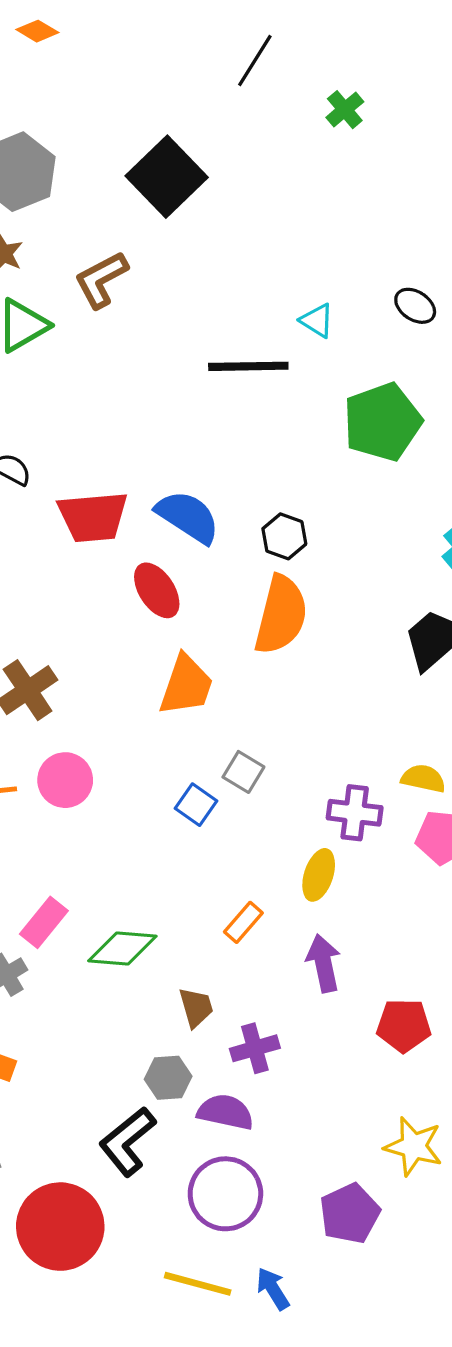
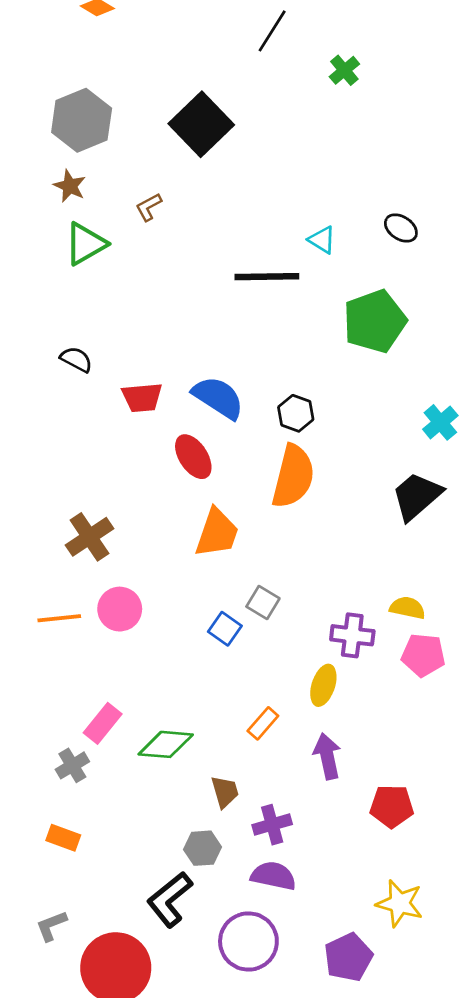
brown L-shape: (101, 280) -> (149, 207), size x0.6
red trapezoid: (93, 517) -> (142, 398), size x0.7
purple semicircle: (225, 1112) -> (273, 876), moved

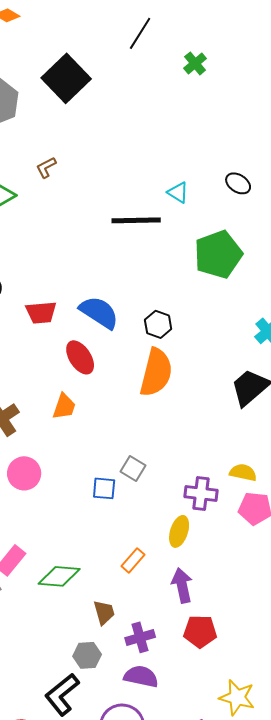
black square: (201, 124) -> (66, 78), moved
orange trapezoid: (217, 533) -> (64, 406), moved, size x0.7
blue square: (225, 629) -> (104, 488), turned -30
red pentagon: (392, 806) -> (200, 631), moved

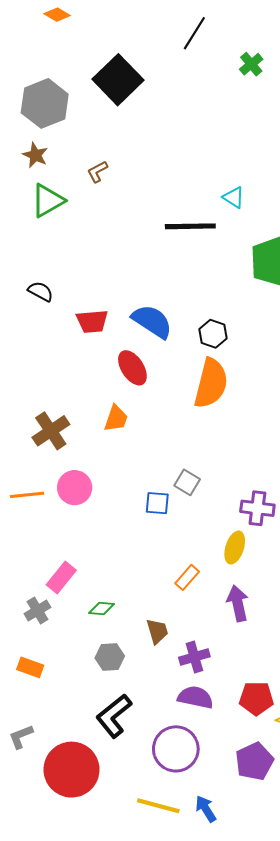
green diamond: (59, 576) -> (101, 608), moved, size x0.6
red pentagon: (200, 631) -> (256, 698), moved
gray hexagon: (87, 655) -> (110, 657), moved

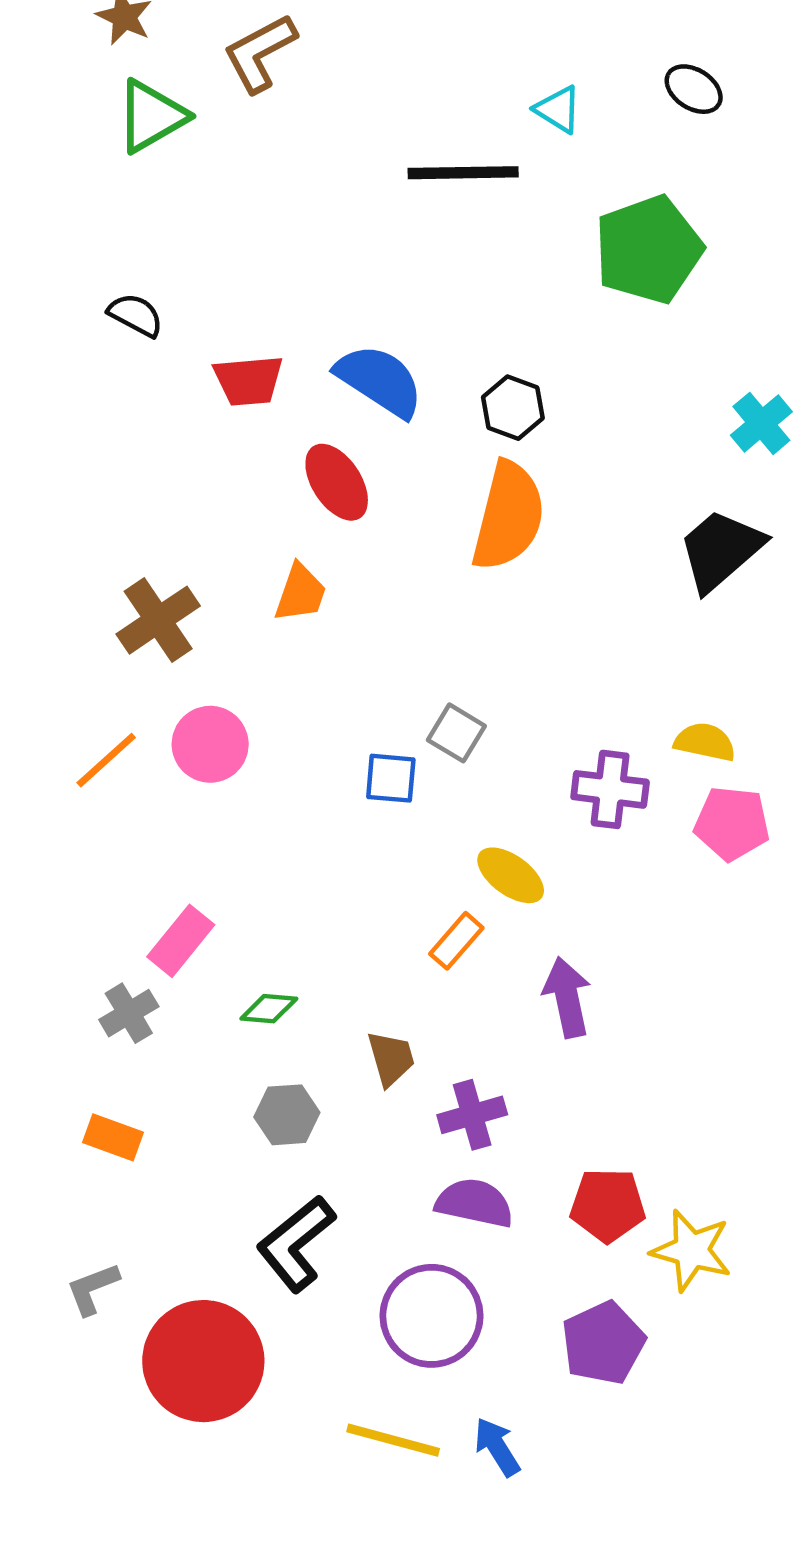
brown L-shape: (97, 172) -> (260, 53), size x1.6
orange line: (27, 495) -> (106, 760), turned -36
yellow ellipse: (235, 548) -> (511, 875), moved, turned -72

